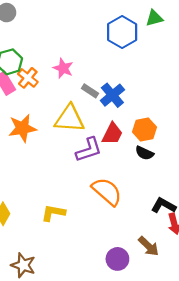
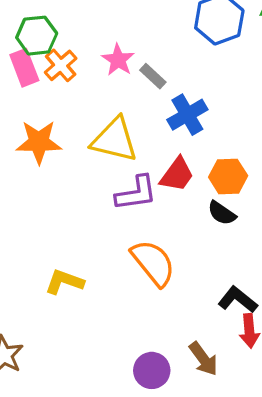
gray rectangle: (90, 91) -> (153, 76), moved

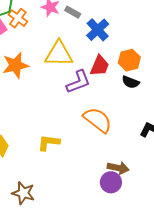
brown arrow: (203, 359) -> (118, 168), moved, turned -30

